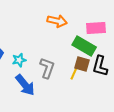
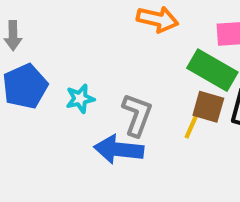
blue arrow: (25, 85) -> (119, 149), moved, turned 135

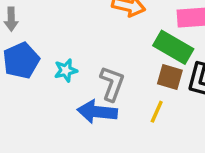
yellow line: (192, 125) -> (157, 112), moved

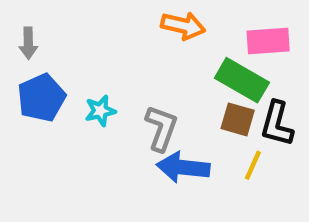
blue arrow: (97, 112) -> (183, 167), moved
yellow line: (157, 112) -> (253, 165), moved

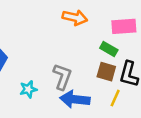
green rectangle: (242, 80) -> (109, 49), size x0.6
cyan star: (100, 111) -> (28, 89), moved

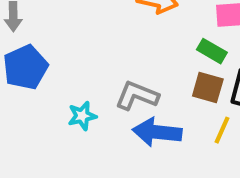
gray L-shape: (62, 77) -> (137, 96), turned -88

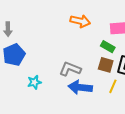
cyan star: (82, 116) -> (34, 82), moved

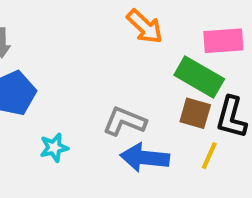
orange arrow: (80, 21) -> (145, 27), turned 30
green rectangle: (108, 47) -> (199, 77), size x1.6

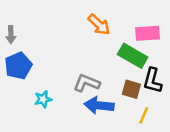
brown square: (195, 113) -> (131, 89), moved
yellow line: (209, 156) -> (144, 115), moved

